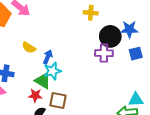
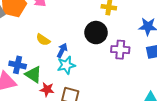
black circle: (110, 36) -> (96, 33), moved
green triangle: (43, 81) -> (33, 75), moved

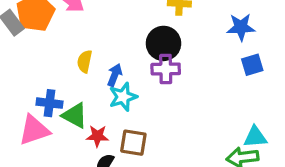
yellow semicircle: (43, 40) -> (85, 61), turned 72
purple cross: (120, 50) -> (166, 69), moved

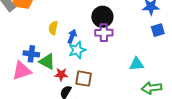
cyan triangle: (255, 137) -> (137, 64), moved

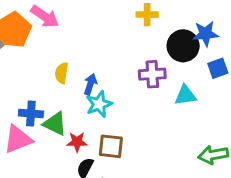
black circle: (102, 17) -> (183, 46), moved
purple cross: (104, 33) -> (152, 74), moved
cyan triangle: (137, 64) -> (185, 95), moved

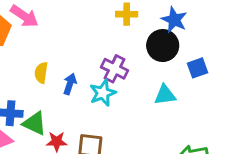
blue star: (206, 34) -> (174, 20), moved, turned 30
purple cross: (152, 74) -> (115, 69), moved, turned 30
cyan star: (99, 104) -> (103, 93), moved

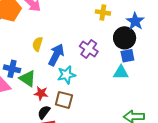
blue square: (197, 68) -> (127, 56), moved
blue arrow: (70, 84) -> (56, 55), size x1.5
cyan star: (103, 93) -> (66, 75), moved

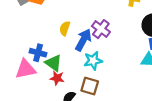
purple cross: (89, 49) -> (101, 29), moved
red star: (41, 93) -> (57, 78), moved

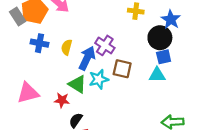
blue cross: (38, 53) -> (39, 43), moved
green triangle: (54, 63) -> (77, 84), moved
brown square: (90, 86) -> (122, 69), moved

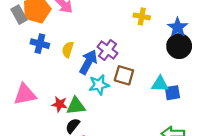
black circle: (160, 38) -> (179, 46), moved
blue square: (164, 57) -> (172, 93), moved
green triangle: (77, 84) -> (76, 106), moved, turned -42

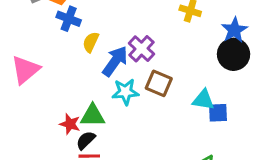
blue cross: (40, 44) -> (69, 19), moved
pink triangle: (25, 94) -> (25, 70), moved, turned -35
red star: (60, 104) -> (70, 124), moved

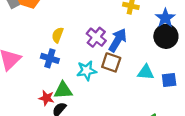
blue cross: (69, 19) -> (50, 58), moved
blue arrow: (115, 61) -> (118, 40), moved
blue square: (218, 113) -> (169, 80), moved

